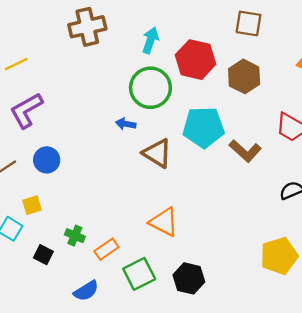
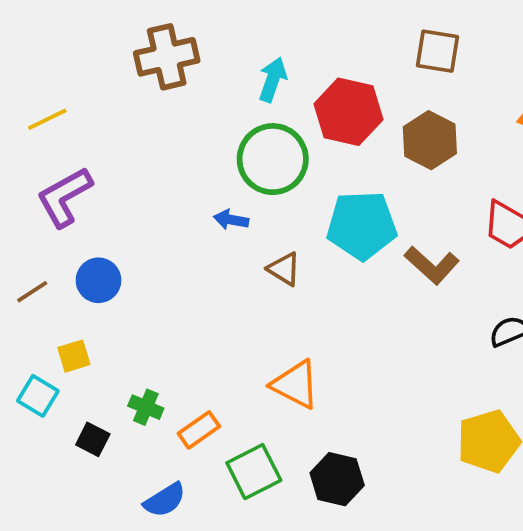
brown triangle: (157, 153) -> (284, 269), size x0.7

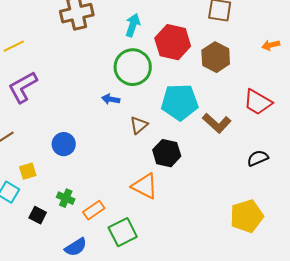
brown triangle: (284, 269) -> (139, 125), turned 48
blue circle: (98, 280) -> (64, 144), moved
black hexagon: (337, 479) -> (167, 153), moved

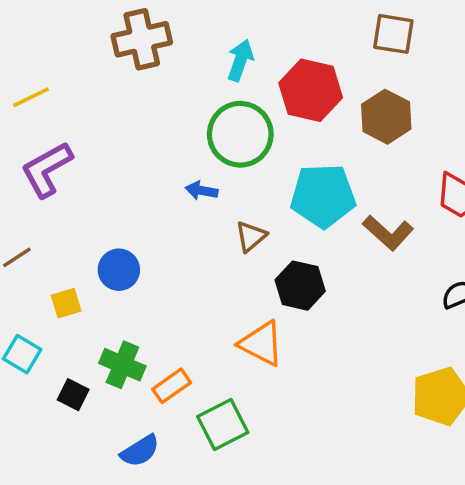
yellow square: (28, 171) -> (66, 303), moved
green cross: (66, 198) -> (122, 365), size x1.4

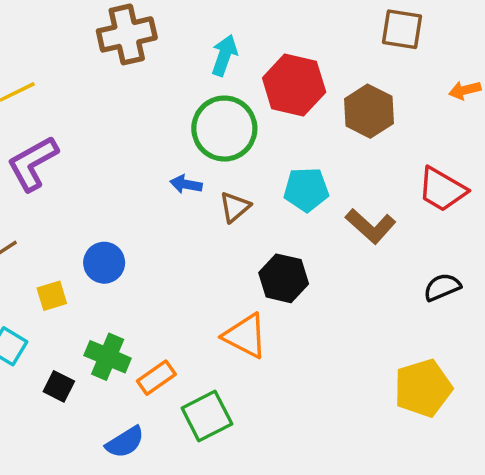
brown square: (393, 34) -> (402, 29), moved
cyan pentagon: (323, 196) -> (306, 189), size x0.7
brown triangle: (251, 236) -> (235, 207), moved

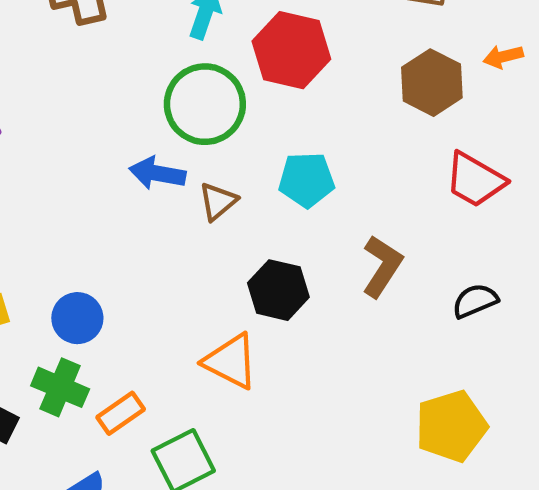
brown hexagon: (369, 111) -> (432, 83), moved
blue arrow: (186, 184) -> (157, 173), size x1.4
brown L-shape: (371, 226) -> (382, 266), moved, turned -99
blue circle: (104, 263) -> (77, 318), moved

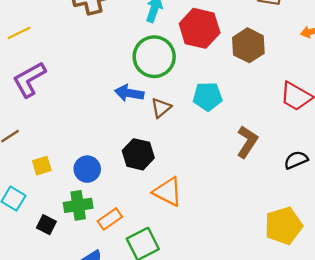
brown hexagon: (432, 83) -> (248, 45), moved
black hexagon: (278, 290) -> (138, 154), moved
green cross: (60, 387) -> (78, 205), turned -32

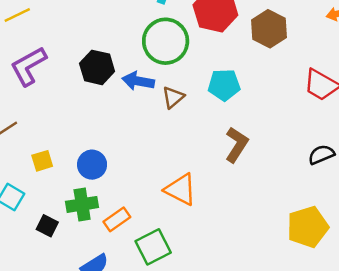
brown L-shape: (247, 142) -> (237, 145), moved
black hexagon: (138, 154) -> (97, 67), moved

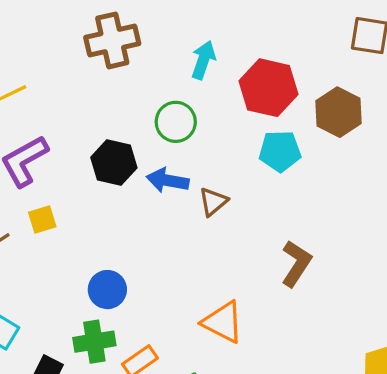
green circle: (166, 41) -> (176, 122), moved, size x0.7
cyan pentagon: (224, 85) -> (280, 151), moved
yellow square: (42, 161) -> (42, 220), moved

